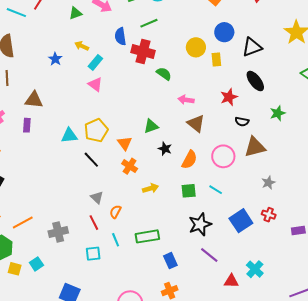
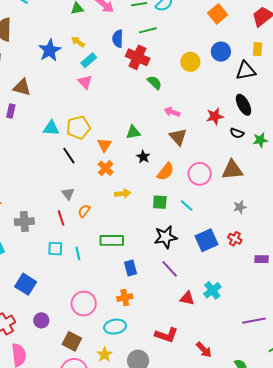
blue star: (55, 59) -> (50, 50), size x1.6
yellow rectangle: (216, 60) -> (257, 49), moved
black semicircle: (242, 122) -> (237, 133), moved
cyan line: (116, 240) -> (78, 253), moved

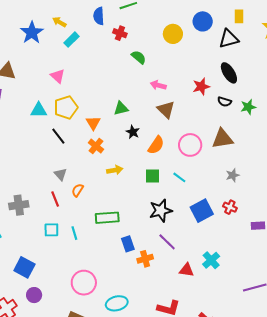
red cross: (138, 57) -> (120, 33), size x0.6
pink triangle: (85, 82) -> (58, 76), moved
orange cross: (125, 298) -> (145, 259), moved
purple circle: (41, 320) -> (34, 295), moved

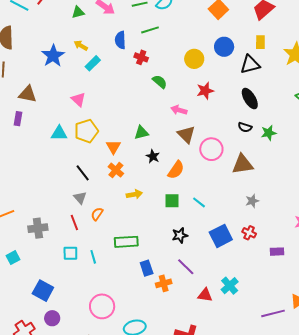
red star: (201, 86) -> (205, 91), moved
black line: (58, 136) -> (83, 173), moved
pink circle: (190, 145) -> (211, 149), moved
black star: (161, 211) -> (180, 235), size x0.7

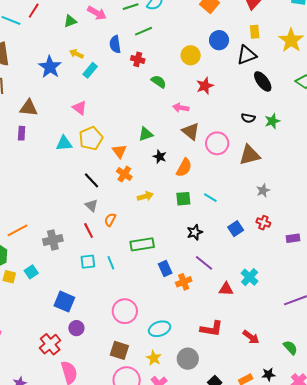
black ellipse: (250, 99) -> (263, 81), moved
blue square: (221, 236) -> (236, 229), size x0.7

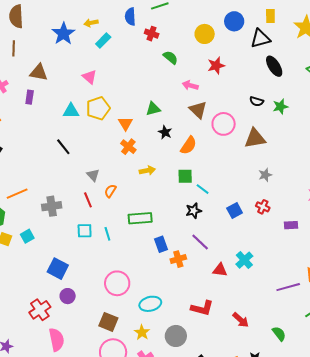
yellow arrow: (76, 54) -> (91, 23), turned -40
black line: (92, 180) -> (63, 147), moved
cyan line: (210, 198) -> (203, 189), moved

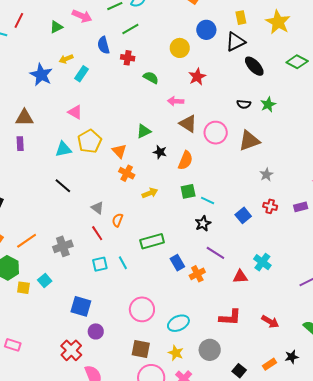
purple rectangle: (291, 225) -> (301, 207), moved

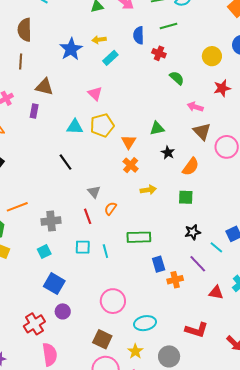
cyan line: (208, 201) -> (216, 247), moved
cyan square: (45, 280) -> (44, 252), moved

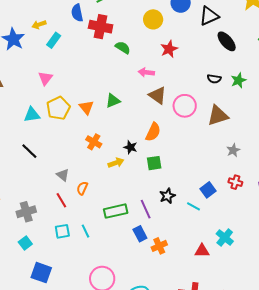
red cross: (159, 53) -> (101, 27), size x1.6
pink triangle: (95, 94) -> (45, 78), turned 35
orange triangle: (129, 142) -> (86, 107), moved
black star: (168, 153) -> (130, 147), moved
purple line: (198, 264) -> (146, 209), moved, turned 30

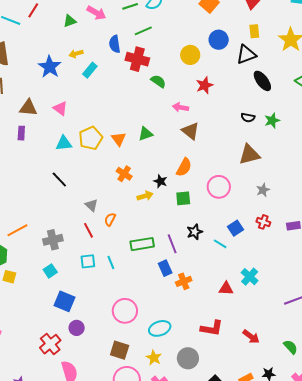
pink triangle: (45, 78) -> (60, 108), moved, turned -35
pink circle: (185, 106) -> (219, 187), moved

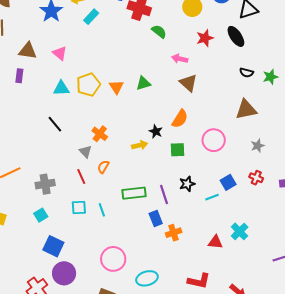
black ellipse: (262, 81) -> (236, 36), moved
orange cross: (124, 174) -> (100, 134), moved
cyan line: (220, 244) -> (212, 197), turned -56
purple circle: (77, 328) -> (64, 273), size x1.5

